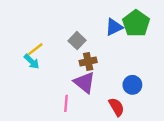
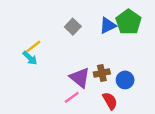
gray square: (77, 41) -> (73, 27), moved
brown cross: (88, 61) -> (102, 73), moved
pink line: (66, 103) -> (72, 97), moved, turned 49

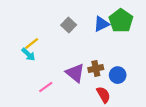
pink line: (72, 97) -> (46, 87), moved

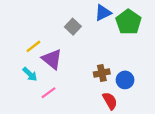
blue triangle: (101, 24) -> (103, 13), moved
cyan arrow: (28, 54) -> (30, 74), moved
purple triangle: (75, 73) -> (52, 59), moved

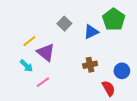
blue triangle: (103, 13) -> (91, 32), moved
blue circle: (125, 80) -> (122, 71), moved
red semicircle: (110, 101) -> (109, 88), moved

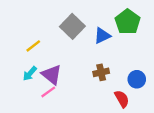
gray square: (64, 24) -> (72, 26), size x1.5
purple triangle: (46, 52) -> (52, 75), moved
cyan arrow: (26, 66) -> (30, 74), turned 88

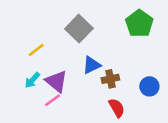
blue triangle: (102, 36) -> (92, 65), moved
red semicircle: (122, 99) -> (117, 108), moved

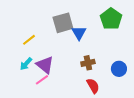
gray square: (79, 29) -> (63, 23), turned 30
blue triangle: (92, 65) -> (79, 33), moved, turned -35

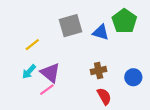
blue triangle: (79, 33) -> (101, 32), moved, turned -42

